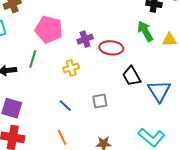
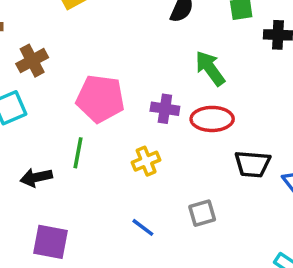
green arrow: (145, 31) -> (210, 68), moved
purple cross: (85, 39) -> (165, 109), turned 35
black trapezoid: (132, 76) -> (252, 164), turned -50

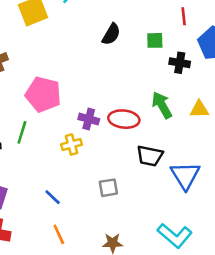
green arrow: (210, 68) -> (162, 105), moved
purple cross: (165, 109) -> (89, 119), moved
blue line: (143, 227) -> (53, 197), moved

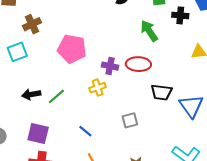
green arrow: (162, 105) -> (149, 31), moved
green line: (22, 132) -> (56, 96), moved, turned 36

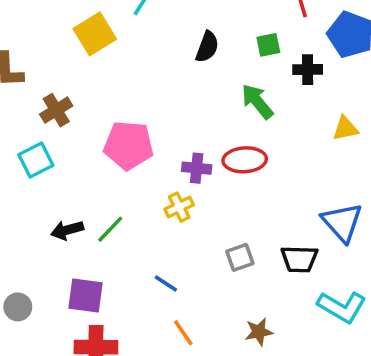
black trapezoid: (161, 92) -> (299, 259), moved

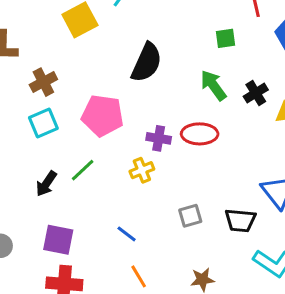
black semicircle: (207, 47) -> (147, 62), moved, size x1.5
black cross: (308, 70) -> (256, 93), moved, turned -35
cyan square: (36, 160) -> (43, 123), moved
green line: (110, 229) -> (83, 170), moved
black arrow: (67, 230) -> (46, 184), turned -44

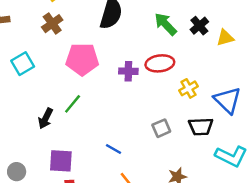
brown cross: (43, 82) -> (52, 24), moved
cyan square: (43, 123) -> (23, 64), moved
yellow cross: (142, 170) -> (189, 88), moved

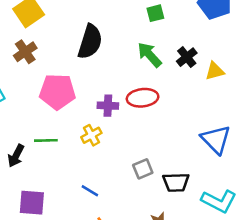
yellow cross: (189, 88) -> (91, 135), moved
green line: (73, 104) -> (46, 140), turned 48
black trapezoid: (201, 127) -> (176, 182), moved

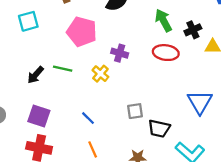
red ellipse: (143, 98) -> (166, 53), moved
yellow cross: (91, 135) -> (100, 74), turned -35

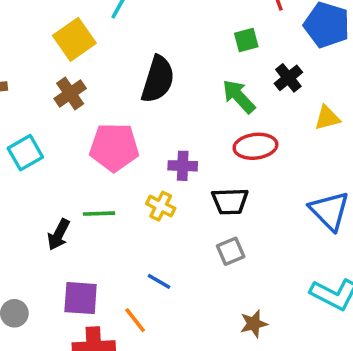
black cross: (193, 30) -> (288, 78), moved
black trapezoid: (159, 129) -> (230, 201), moved
orange line: (93, 149) -> (135, 320), moved

